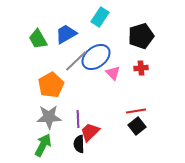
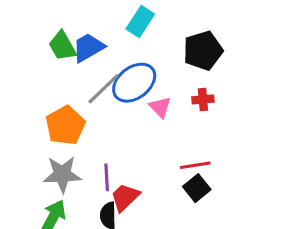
green trapezoid: (38, 39) -> (62, 46), moved

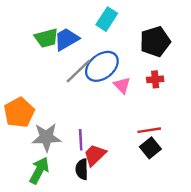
green trapezoid: (62, 46) -> (46, 38), turned -75
orange pentagon: (65, 125) -> (19, 112), moved

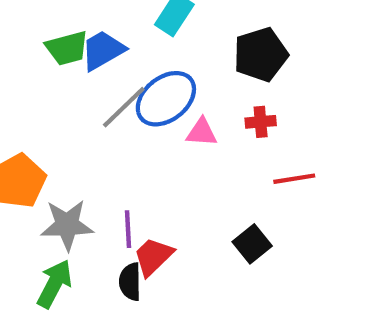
pink triangle: (122, 85) -> (202, 132), turned -42
red line: (149, 130) -> (294, 179), moved

